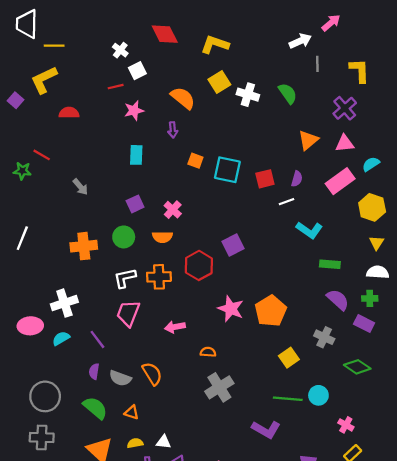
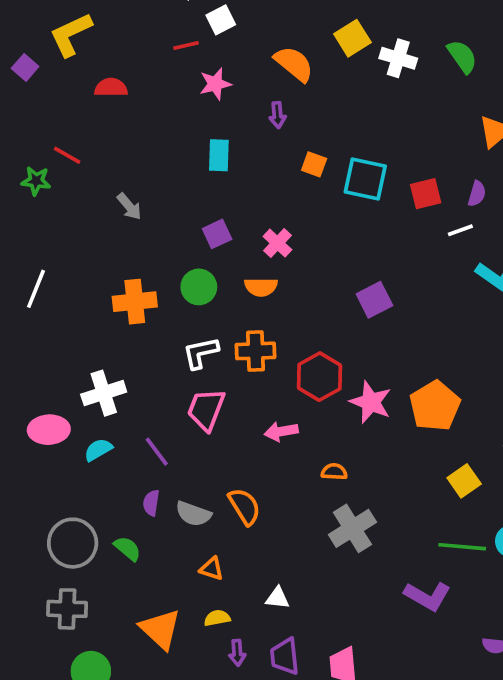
red hexagon: (199, 265) -> (320, 377), moved
green semicircle: (95, 408) -> (127, 549), moved, size x0.7
white triangle: (164, 442) -> (277, 598), moved

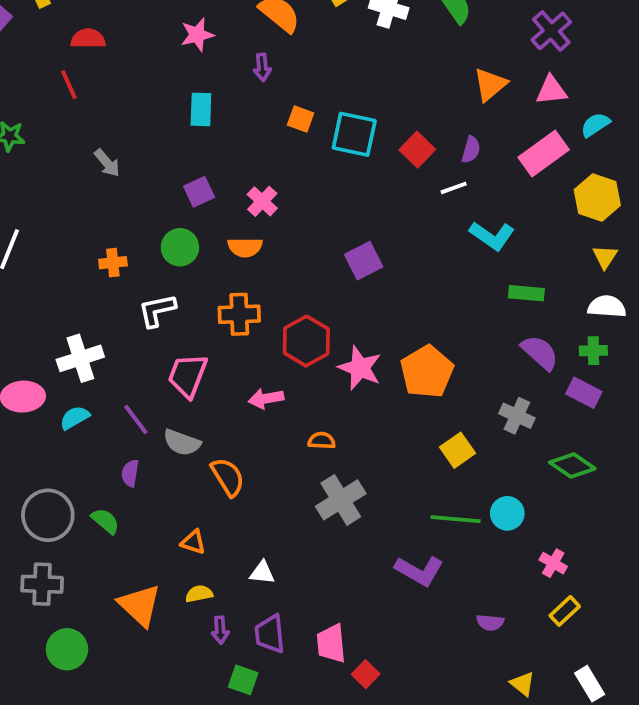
red line: (67, 155) -> (69, 85), moved, turned 36
red square: (426, 194) -> (417, 150), turned -32
orange cross: (135, 302) -> (113, 263), size x0.6
white L-shape: (201, 353) -> (157, 310), moved
gray semicircle: (193, 514) -> (182, 443), moved

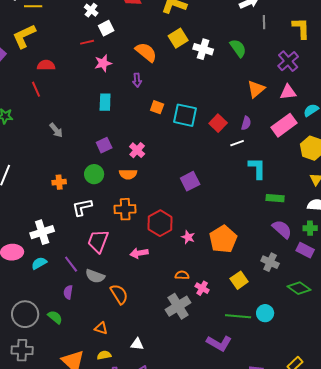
cyan L-shape: (492, 236) -> (257, 168), turned -125
pink star: (360, 368) -> (188, 237), size x0.6
orange semicircle: (322, 441) -> (182, 275), moved
pink cross: (553, 563) -> (202, 288), moved

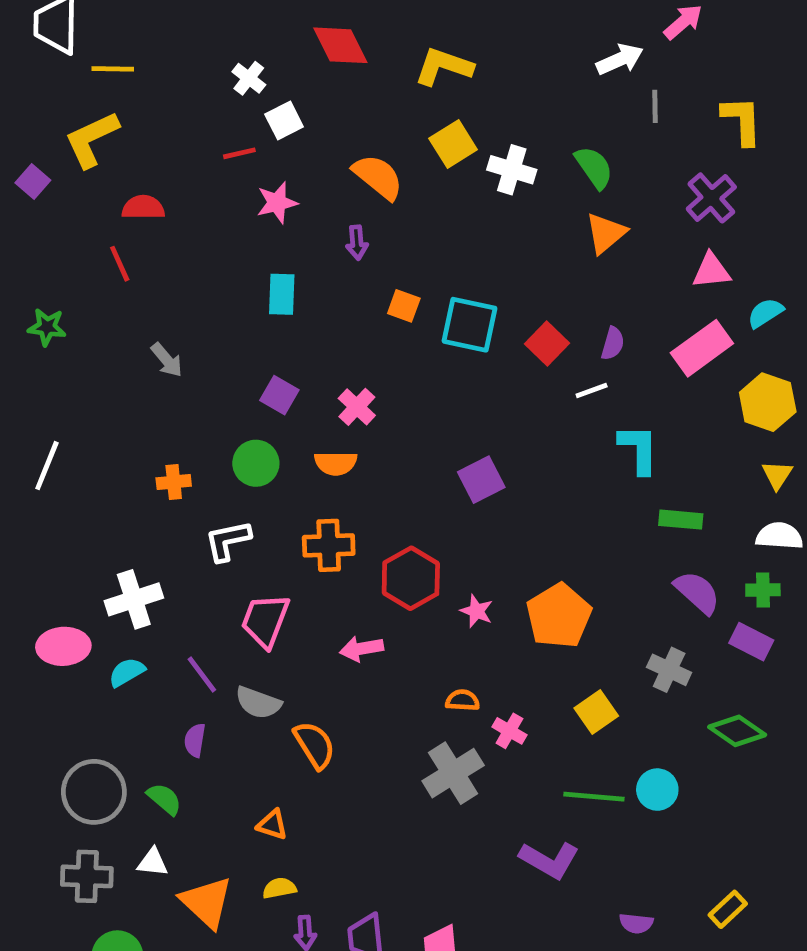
orange triangle: (256, 89) -> (606, 233), moved
purple square: (104, 145) -> (279, 395), turned -35
white triangle: (137, 344) -> (153, 862), moved

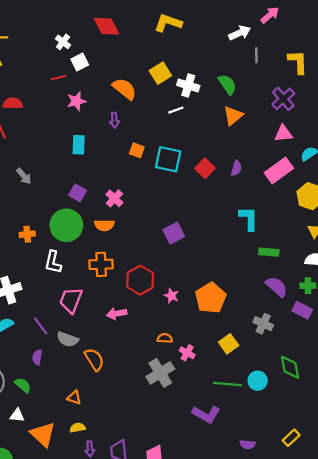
yellow L-shape: (444, 66) -> (168, 23), moved
white line: (592, 390) -> (176, 110), moved
green circle: (256, 463) -> (66, 225), size x1.5
white L-shape: (228, 541) -> (53, 262), turned -65
green diamond: (737, 731) -> (290, 367), moved, turned 45

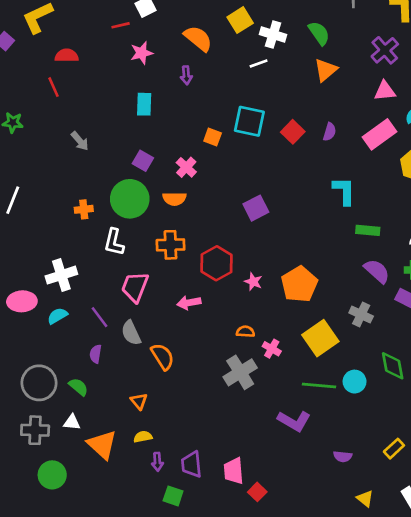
orange square: (137, 150) -> (213, 137), moved
gray semicircle: (67, 339) -> (131, 333), turned 45
yellow square: (229, 344) -> (320, 338), size x1.5
orange triangle: (74, 397) -> (139, 401), turned 32

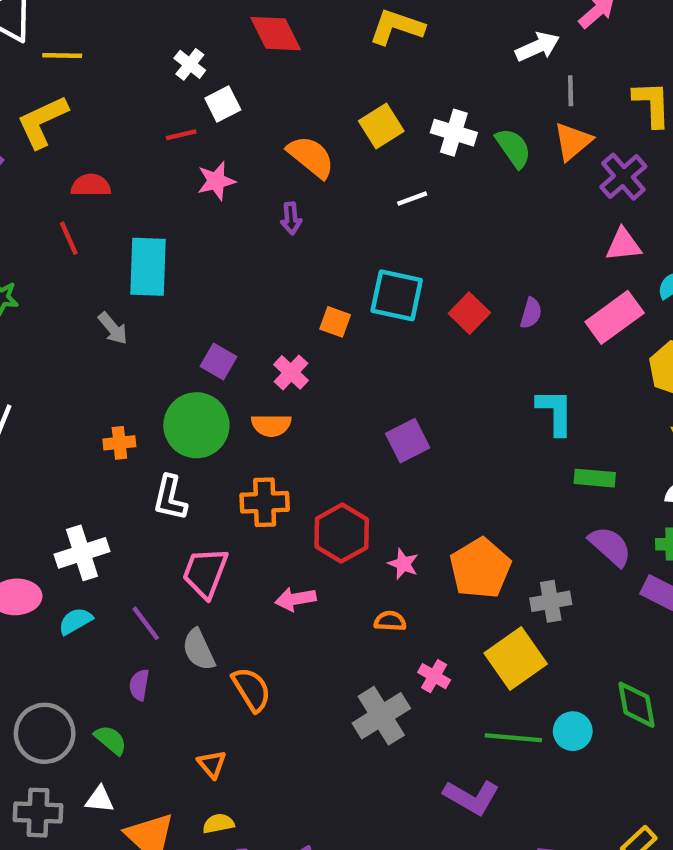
white cross: (273, 34) -> (454, 133), moved
orange triangle: (326, 70) -> (573, 141), moved
cyan rectangle: (144, 104) -> (148, 267), moved, size x1.5
gray cross: (361, 315) -> (551, 601), moved, turned -35
orange semicircle: (245, 332) -> (390, 621), moved

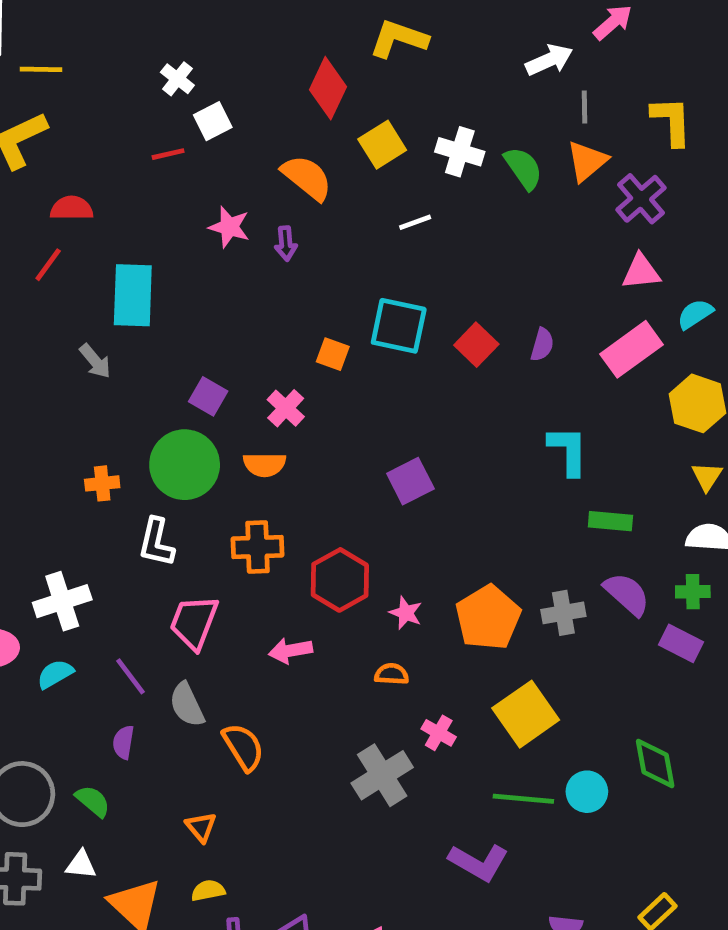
red diamond: (276, 34) -> (328, 88), moved, turned 52
pink star: (216, 181) -> (229, 227), moved, turned 30
red line: (69, 238) -> (48, 265), turned 60
gray cross: (551, 601) -> (563, 613), moved

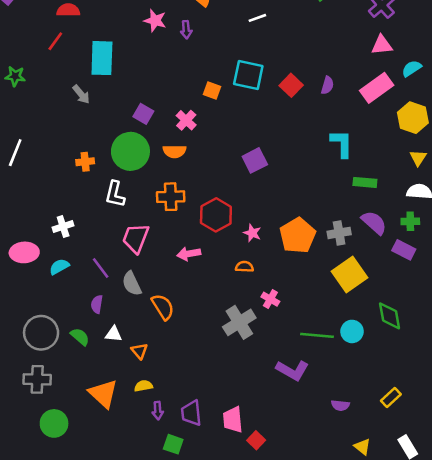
white cross: (62, 601) -> (63, 227), size x0.7
yellow square: (526, 714) -> (349, 274), moved
white triangle: (81, 865) -> (114, 334), moved

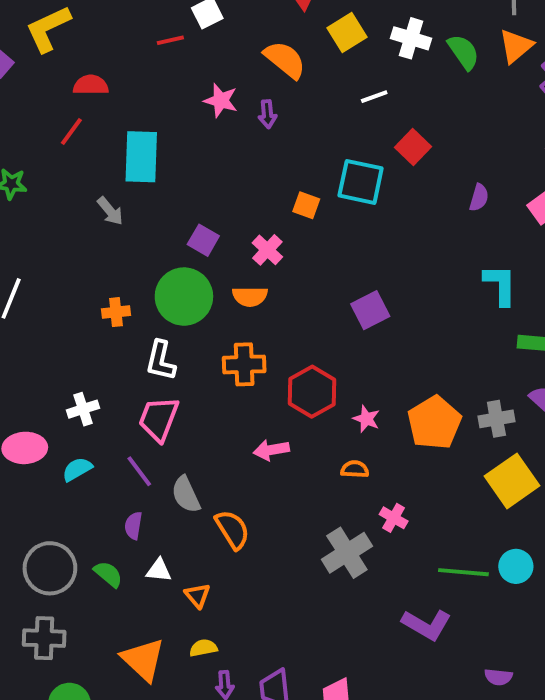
red square: (291, 85) -> (413, 147), moved
pink trapezoid: (136, 238) -> (159, 419), moved

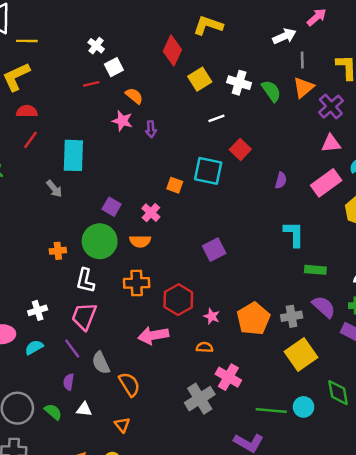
orange semicircle: (285, 60) -> (134, 96), moved, size x0.7
red semicircle: (91, 85) -> (27, 111), moved
pink arrow: (271, 450) -> (153, 335), size x1.4
pink cross: (394, 518) -> (228, 377), size x1.5
orange triangle: (198, 595) -> (122, 425), moved

